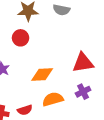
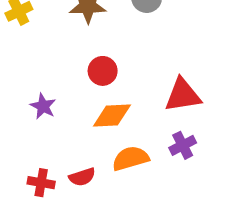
red circle: (21, 38) -> (103, 71), moved

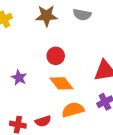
orange diamond: (112, 116) -> (61, 83), turned 55

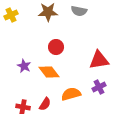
orange diamond: (61, 83) -> (49, 72), moved
red semicircle: (43, 121) -> (45, 104), turned -40

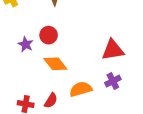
red circle: (56, 47) -> (49, 35), moved
purple star: (24, 66) -> (26, 44), moved

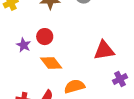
purple cross: (113, 81) -> (120, 79), moved

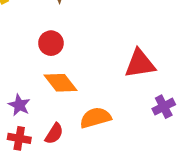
purple star: (24, 45) -> (19, 105), moved

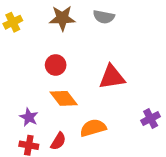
red triangle: (140, 64) -> (112, 77), moved

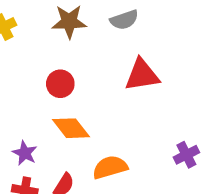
gray semicircle: (104, 17) -> (124, 20), turned -30
red triangle: (112, 77) -> (142, 75), moved

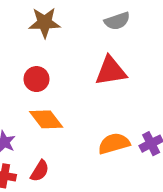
gray semicircle: (124, 20) -> (117, 21), moved
orange semicircle: (110, 167) -> (114, 144), moved

